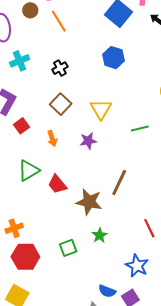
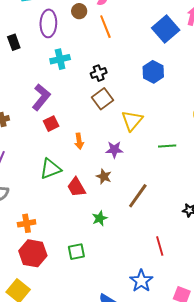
brown square: (61, 104) -> (103, 99), moved
brown star: (89, 202) -> (104, 176), moved, size x0.6
green star: (100, 235) -> (100, 218), moved

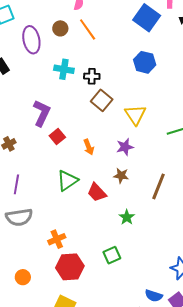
brown circle: (79, 11) -> (60, 28), moved
cyan cross: (60, 59) -> (64, 69), moved, turned 36
black cross: (99, 73) -> (92, 76), turned 35

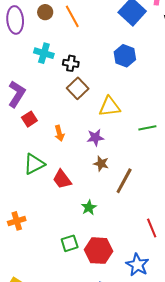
yellow triangle: (135, 115) -> (110, 107), turned 50
brown star: (121, 176) -> (101, 164), moved
red hexagon: (70, 267) -> (99, 251), moved

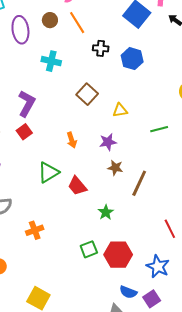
black cross: (71, 63) -> (101, 48), moved
yellow triangle: (110, 107) -> (120, 110), size x0.7
red square: (29, 119) -> (24, 132), moved

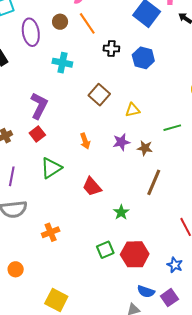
brown star: (115, 168) -> (145, 148), moved
green triangle: (48, 172) -> (51, 168), moved
blue star: (158, 266) -> (175, 265), size x0.7

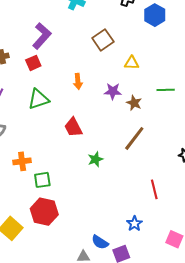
green square: (105, 250) -> (42, 180), moved
red hexagon: (135, 254) -> (44, 212), moved

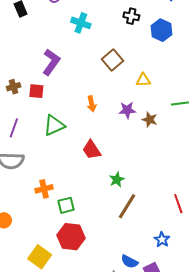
red square: (33, 63) -> (36, 91), moved, turned 35
brown line: (134, 138) -> (127, 206), moved

